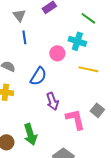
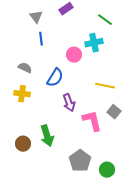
cyan cross: (77, 41) -> (94, 43), turned -30
yellow line: (88, 69) -> (105, 86), moved

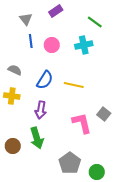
pink circle: (74, 55) -> (52, 45), moved
yellow line: (105, 86) -> (74, 85), moved
purple arrow: (69, 103) -> (41, 110), moved, turned 30

